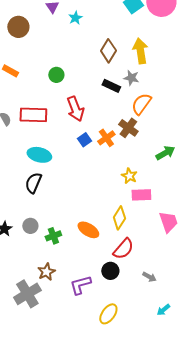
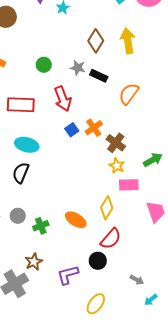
gray star: (131, 78) -> (78, 68), moved
brown cross: (128, 128) -> (116, 143), moved
green arrow: (165, 153) -> (153, 160), moved
gray arrow: (149, 277) -> (137, 280), moved

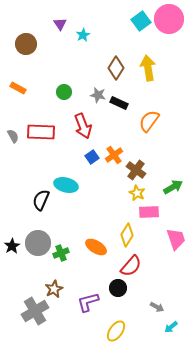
cyan ellipse: (27, 145) -> (66, 185), moved
gray circle: (18, 216) -> (38, 243), size x1.6

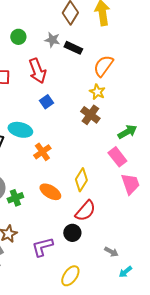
orange cross: (114, 155) -> (42, 152), moved
yellow star: (137, 193) -> (97, 92), moved
pink rectangle: (149, 212) -> (117, 157), moved, turned 54

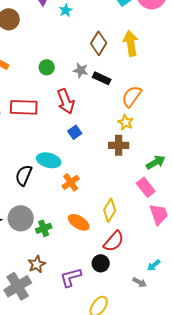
brown cross: (90, 115) -> (119, 145), turned -36
cyan arrow: (125, 272) -> (154, 265), moved

